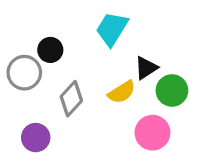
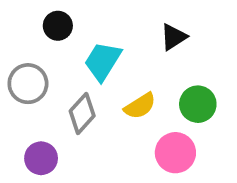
cyan trapezoid: (112, 29) -> (103, 61), moved
black circle: (50, 50) -> (58, 26), moved
black triangle: (146, 68) -> (174, 37), moved

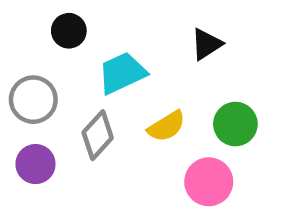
cyan trapezoid: (103, 61) -> (122, 73), turned 33
purple circle: (41, 158) -> (35, 164), moved

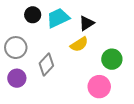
black triangle: (207, 44) -> (87, 23), moved
cyan trapezoid: (122, 73) -> (58, 18), moved
yellow semicircle: (167, 126) -> (79, 44), moved

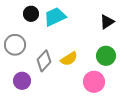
black triangle: (87, 23) -> (107, 22), moved
yellow semicircle: (79, 44) -> (69, 59), moved
purple circle: (17, 78) -> (22, 81), moved

